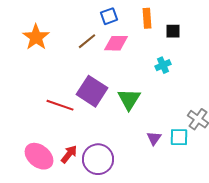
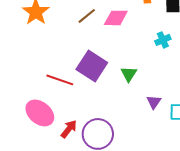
green triangle: (129, 99) -> (129, 74), size x0.7
purple triangle: (154, 138) -> (154, 102), moved
pink ellipse: (39, 156) -> (40, 113), moved

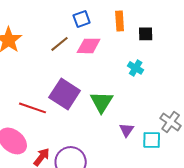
cyan cross: (163, 40) -> (136, 68), turned -35
green triangle: (129, 74) -> (102, 102), size x1.4

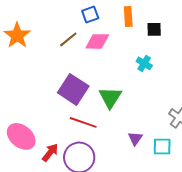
red line: (33, 108) -> (83, 122), moved
purple triangle: (127, 130) -> (135, 138), moved
cyan square: (152, 140) -> (162, 146), moved

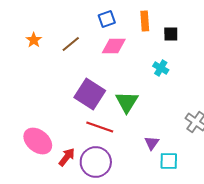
orange star: (17, 35) -> (34, 40), size x0.6
brown line: (68, 39) -> (71, 44), moved
cyan square: (162, 146) -> (169, 161), moved

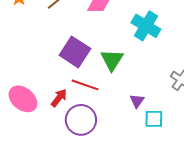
cyan cross: (161, 68) -> (146, 26), size x1.8
red arrow: (67, 157) -> (59, 98), moved

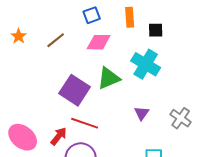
green triangle: (112, 60) -> (109, 78), moved, turned 35
purple triangle: (137, 101) -> (142, 113), moved

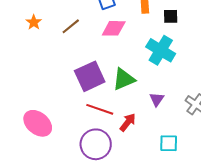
green triangle: (109, 78) -> (124, 79), moved
purple square: (75, 90) -> (90, 76), turned 32
red arrow: (59, 136) -> (128, 122), moved

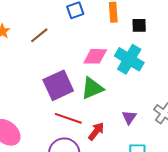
pink diamond: (114, 28) -> (95, 56), moved
purple triangle: (157, 99) -> (129, 117), moved

